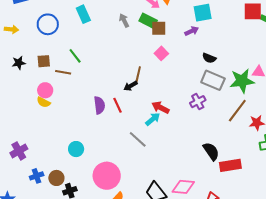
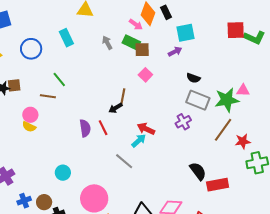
brown square: (44, 61) -> (14, 85), moved

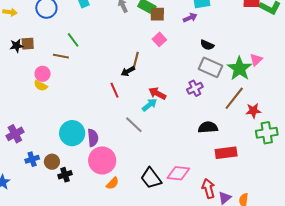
pink triangle: (243, 90) -> (256, 60), turned -48
green star: (227, 100) -> (239, 69), turned -30
purple semicircle: (85, 128) -> (93, 138), moved
black semicircle: (198, 171) -> (208, 127), moved, turned -60
cyan circle: (63, 173) -> (72, 133), size x1.6

